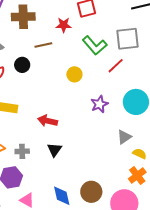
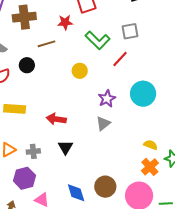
gray square: (127, 39) -> (130, 31), size x0.7
gray triangle: (124, 137) -> (103, 124), moved

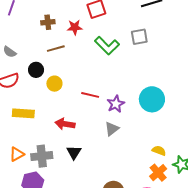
brown cross: (24, 17) -> (48, 22), moved, size x0.6
red line: (120, 59) -> (90, 95), moved, turned 60
yellow circle: (80, 71) -> (54, 84), moved
gray cross: (33, 151) -> (42, 156), size x1.5

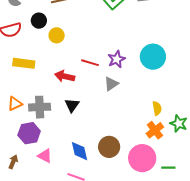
red line: (90, 95) -> (90, 63), moved
yellow semicircle: (159, 151) -> (157, 108), turned 56

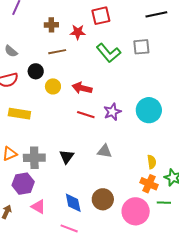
red arrow: (65, 76) -> (82, 88), moved
gray triangle: (111, 84) -> (105, 151), moved, turned 42
orange cross: (155, 130) -> (149, 184), turned -30
green line: (168, 168) -> (164, 203), moved

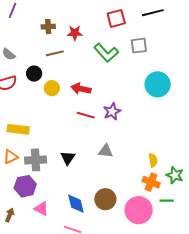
red square: (101, 16) -> (116, 18), moved
cyan circle: (149, 110) -> (158, 84), moved
yellow rectangle: (19, 114) -> (18, 129), moved

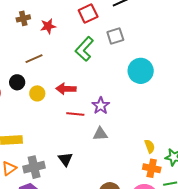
brown cross: (48, 27) -> (23, 18), moved
red star: (75, 33) -> (48, 26), moved
green L-shape: (106, 53) -> (84, 49), turned 95
gray triangle: (106, 151) -> (100, 134), moved

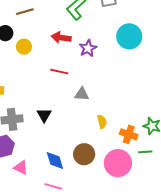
red arrow: (66, 89) -> (61, 38), moved
purple star: (101, 106) -> (88, 48), moved
yellow semicircle: (150, 146) -> (102, 122), moved

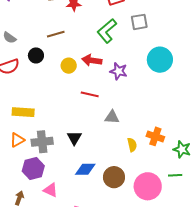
yellow circle: (24, 47) -> (69, 66), moved
purple star: (88, 48) -> (119, 71), turned -30
orange cross: (129, 134) -> (155, 136), moved
blue diamond: (55, 160) -> (85, 169), moved, turned -75

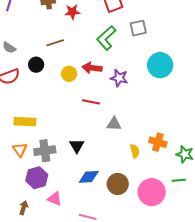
orange triangle: (17, 140) -> (20, 150), turned -35

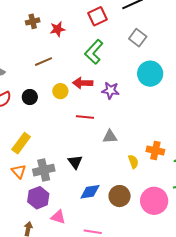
gray square: (138, 28) -> (138, 38), moved, turned -36
black circle: (36, 65) -> (30, 97), moved
yellow rectangle: (25, 122) -> (21, 143), turned -50

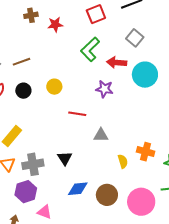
brown line: (44, 62) -> (21, 62), moved
red arrow: (83, 83) -> (117, 62), moved

